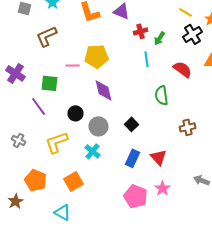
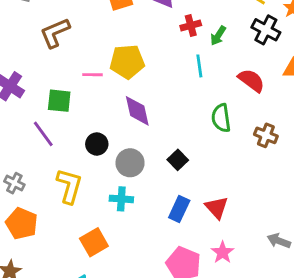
black cross: (192, 34) -> (266, 30), turned -30
brown cross: (188, 127) -> (266, 135), moved, turned 35
yellow L-shape: (56, 142) -> (69, 186), turned 125
cyan cross: (92, 151) -> (121, 199), turned -35
orange pentagon: (36, 180) -> (22, 223), moved

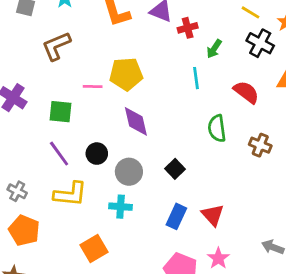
red cross: (191, 26) -> (188, 28), moved
purple line: (43, 134) -> (59, 154), moved
yellow L-shape: (69, 186) -> (70, 194), turned 80

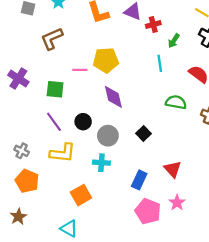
green semicircle: (217, 128) -> (176, 102), turned 108
blue rectangle: (176, 216) -> (139, 180), moved

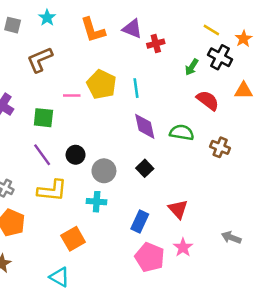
green arrow: (174, 41) -> (192, 67), moved
yellow pentagon: (106, 60) -> (101, 84), turned 30
cyan line: (160, 63) -> (136, 88), moved
purple diamond: (113, 97) -> (145, 126), moved

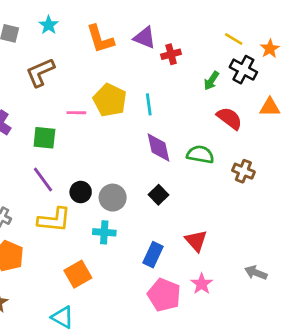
black circle: (76, 155) -> (81, 192), moved

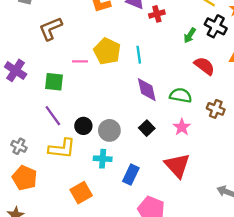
red triangle: (196, 241) -> (177, 165), size x1.4
blue rectangle: (153, 255) -> (131, 175), moved
pink star: (202, 284) -> (182, 127), moved

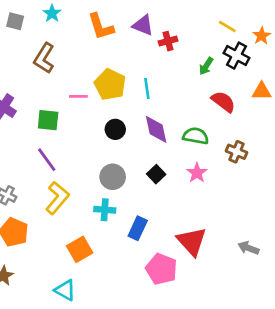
brown L-shape: (51, 29) -> (44, 58), turned -35
black circle: (83, 126) -> (115, 129), moved
yellow L-shape: (62, 149) -> (57, 198), turned -56
red triangle: (177, 165) -> (192, 241), moved

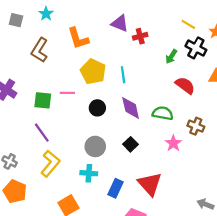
orange L-shape: (101, 27) -> (78, 38), moved
pink line: (78, 96) -> (67, 93), moved
pink star: (197, 173) -> (173, 143), moved
red triangle: (192, 241) -> (150, 184), moved

